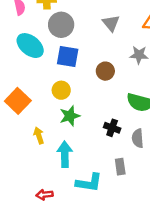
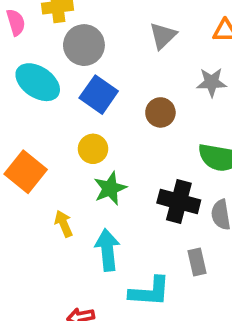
gray triangle: (111, 23) -> (163, 36), turned 30
blue square: (68, 57) -> (99, 95), turned 30
black cross: (112, 128) -> (179, 202), size x1.5

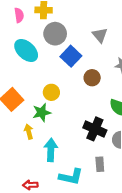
gray triangle: (163, 36) -> (100, 35), turned -35
blue square: (99, 95) -> (71, 56), moved
green star: (110, 188) -> (42, 113), moved

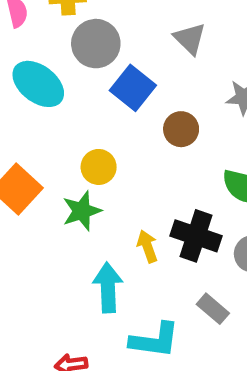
yellow arrow: (29, 132) -> (147, 246), moved
gray rectangle: (100, 164) -> (213, 309), turned -40

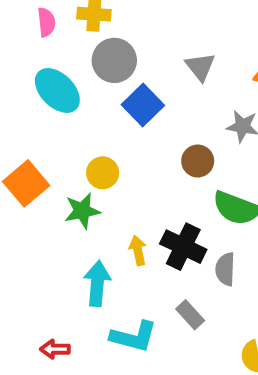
brown circle: (181, 129) -> (198, 161), moved

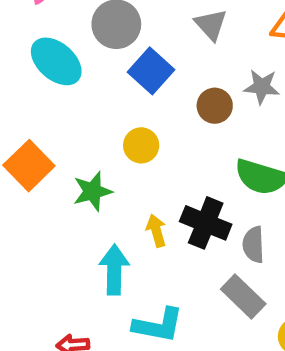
brown circle: (198, 161) -> (215, 106), moved
yellow circle: (103, 173) -> (141, 145), moved
gray rectangle: (190, 315) -> (243, 297), moved, size x1.4

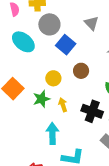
brown circle: (215, 106) -> (81, 71), moved
yellow circle: (141, 145) -> (53, 78), moved
yellow arrow: (156, 231) -> (63, 105), moved

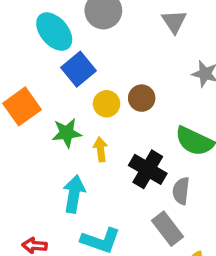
blue square: (66, 45) -> (78, 69), moved
yellow circle: (53, 78) -> (107, 104), moved

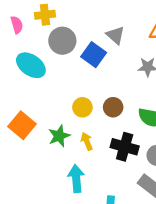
blue square: (78, 69) -> (94, 55), moved
brown circle: (142, 98) -> (113, 107), moved

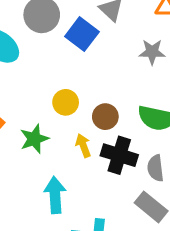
brown circle: (113, 107) -> (105, 117), moved
yellow arrow: (87, 141) -> (83, 146), moved

